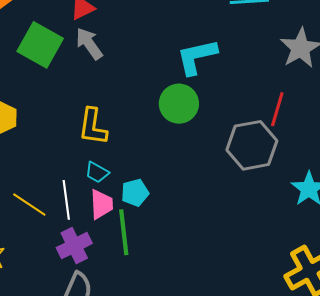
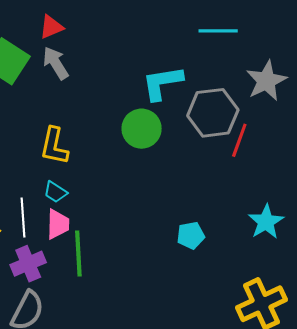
gray hexagon: (252, 145) -> (213, 113), moved
cyan pentagon: (135, 193) -> (191, 235), moved

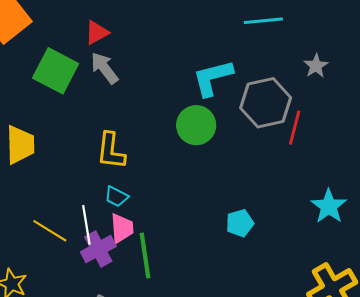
gray star: (266, 81) -> (316, 66), size x0.6
cyan pentagon: (191, 235) -> (240, 223), moved
purple cross: (28, 264) -> (98, 249), moved

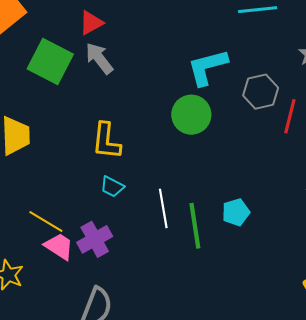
gray hexagon: (266, 103) -> (261, 92), size x0.7
white line: (86, 225) -> (163, 208), moved
pink trapezoid: (122, 228) -> (59, 246), moved, turned -52
green line: (145, 255) -> (195, 226), moved

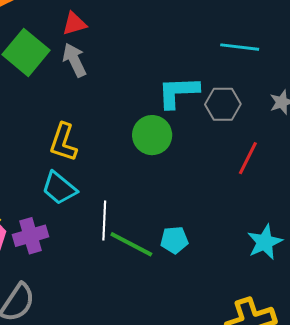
gray hexagon: (261, 92) -> (223, 104), moved
cyan trapezoid: (112, 187) -> (59, 188), size x1.5
green line: (195, 226) -> (131, 244), turned -66

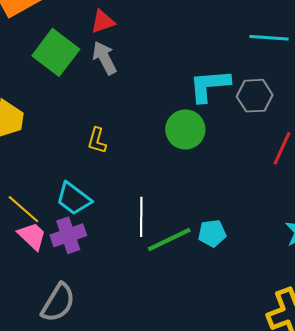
yellow L-shape: (63, 142) -> (97, 141), size x0.7
cyan trapezoid: (59, 188) -> (74, 199), moved
green line: (131, 244) -> (169, 239), turned -51

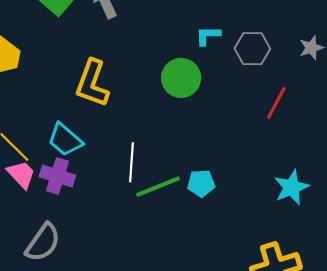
cyan L-shape: (209, 85) -> (208, 36), size x0.6
yellow L-shape: (97, 141) -> (92, 83), size x1.8
purple cross: (68, 235) -> (57, 176), turned 32

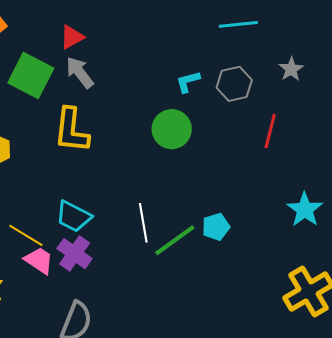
yellow L-shape: (92, 83) -> (71, 130), moved
purple cross: (57, 176) -> (75, 254), turned 32

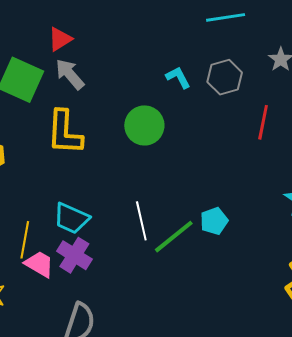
cyan L-shape: (188, 82) -> (178, 77), turned 80
green circle: (172, 129) -> (144, 125), moved
yellow line: (26, 235) -> (25, 240), turned 72

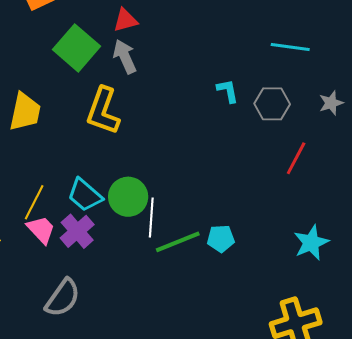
green circle: (144, 125) -> (128, 197), moved

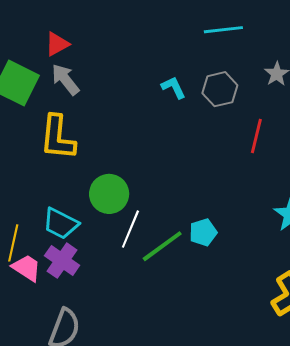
green circle: (128, 197) -> (109, 194), moved
white line: (151, 218) -> (130, 229), turned 33

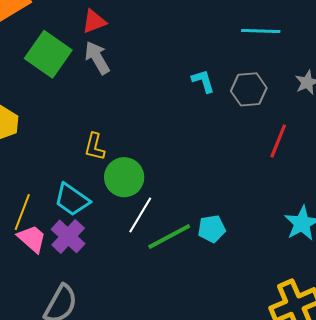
yellow L-shape: (58, 137) -> (95, 147), moved, size x0.6

